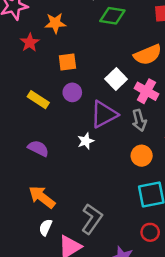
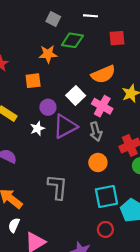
orange star: (55, 23) -> (48, 54), moved
purple circle: (72, 92) -> (48, 107), moved
white star: (86, 141) -> (37, 128), moved
gray L-shape: (92, 219) -> (58, 187), moved, turned -30

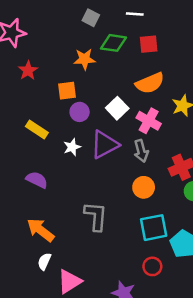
red square: (117, 38) -> (149, 44), moved
purple circle: (48, 107) -> (80, 112), moved

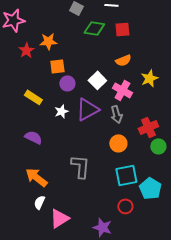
orange star: (85, 59) -> (48, 41), moved
orange semicircle: (150, 83) -> (123, 60), size x0.7

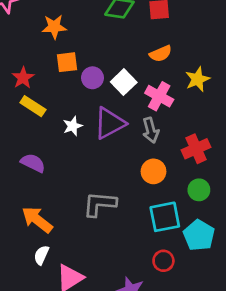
red star: (26, 50) -> (23, 78), moved
purple circle: (67, 83) -> (93, 78), moved
green circle: (158, 146) -> (199, 190), moved
gray L-shape: (80, 166) -> (100, 204), turned -90

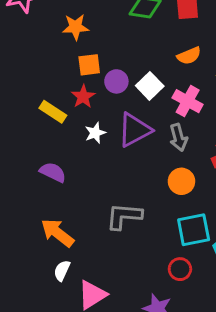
red star: (23, 78) -> (83, 97), moved
red circle: (163, 261) -> (180, 269), moved

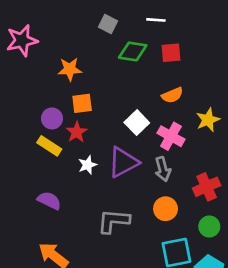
purple circle: (116, 81) -> (52, 118), moved
gray L-shape: (124, 216) -> (114, 221), moved

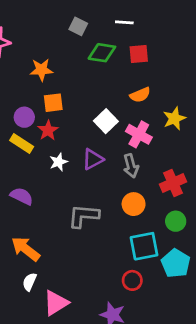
purple triangle: (123, 162) -> (93, 159), size x0.7

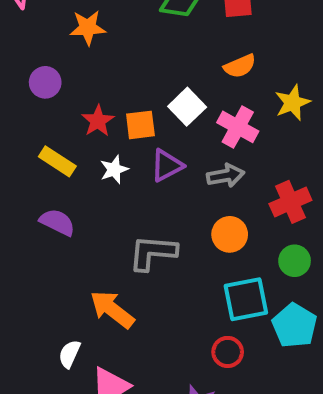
orange square: (53, 103) -> (140, 125), moved
purple circle: (24, 117) -> (45, 82), moved
yellow rectangle: (22, 144) -> (57, 161), moved
gray arrow: (131, 166) -> (226, 176), turned -85
orange arrow: (26, 249) -> (112, 309), moved

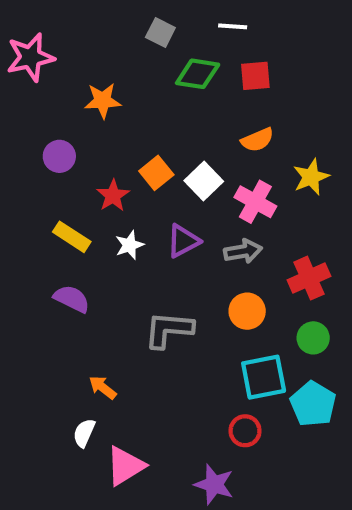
orange square: (140, 125) -> (156, 173), moved, turned -32
orange arrow: (112, 309) -> (103, 387), moved, size x0.6

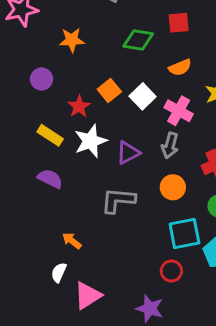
green diamond: (198, 74) -> (138, 40), moved
purple triangle: (183, 241) -> (128, 153), moved
white star: (129, 245) -> (91, 141), size x1.6
gray arrow: (243, 251) -> (170, 145), turned 115

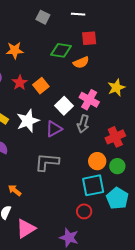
orange semicircle: (180, 67) -> (81, 62), moved
white square: (143, 96) -> (64, 106), moved
red star: (79, 106) -> (20, 83), moved
orange circle: (173, 187) -> (97, 161), moved

